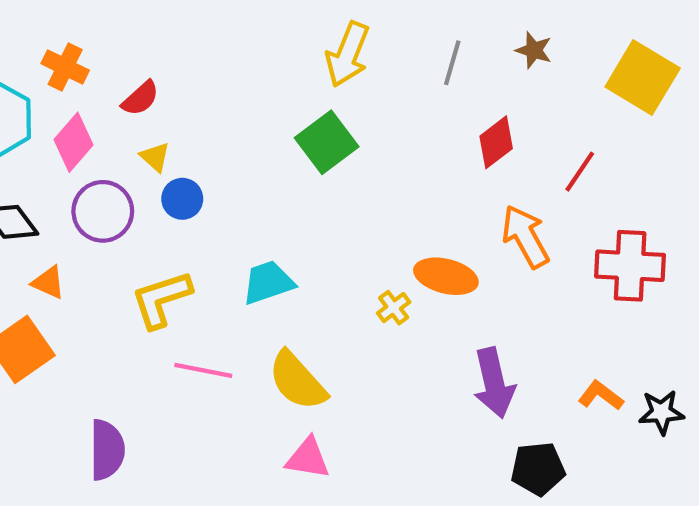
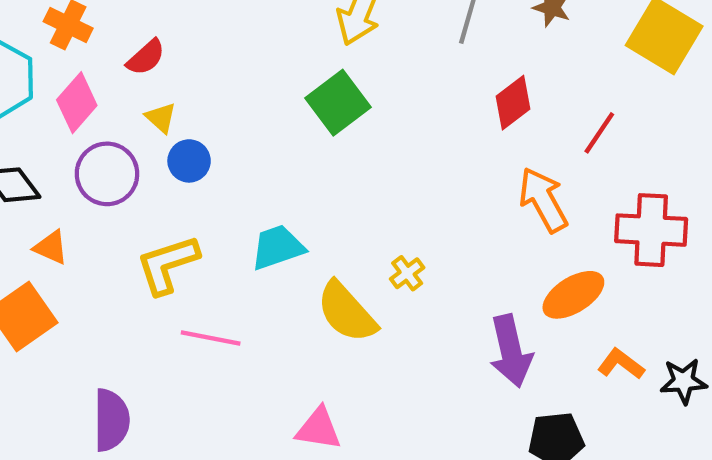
orange ellipse: (446, 276) -> (573, 295), moved, turned -46
yellow semicircle: (297, 381) -> (347, 312), moved

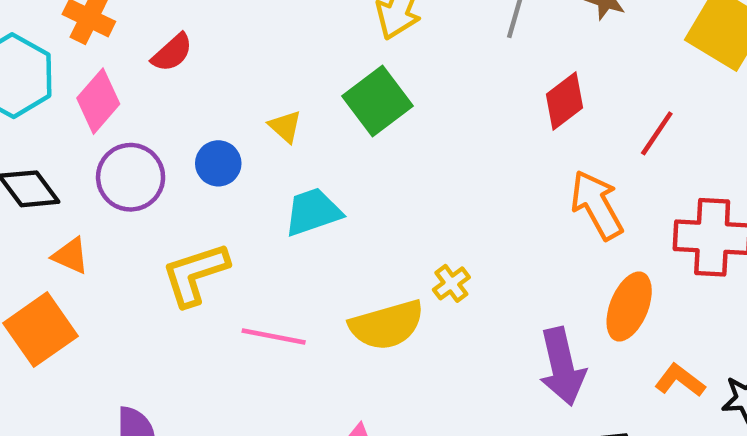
yellow triangle: (161, 118) -> (285, 126), moved
cyan trapezoid: (278, 247) -> (313, 212), moved
orange ellipse: (573, 295) -> (629, 307), turned -36
yellow semicircle: (347, 312) -> (387, 325), turned -64
pink line: (211, 338) -> (274, 337), moved

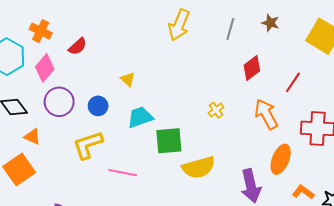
green square: (378, 101) -> (169, 141), moved, turned 32
blue circle: (218, 163) -> (98, 106), moved
yellow cross: (451, 283) -> (216, 110), moved
yellow semicircle: (387, 325) -> (199, 167), moved

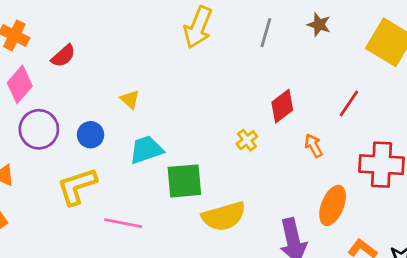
red diamond: (252, 68) -> (282, 106), moved
orange arrow: (266, 114) -> (314, 146), size x0.6

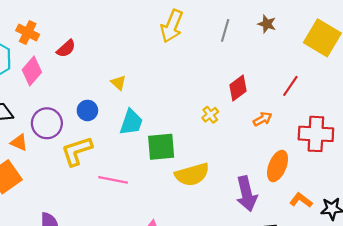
purple circle: (39, 129) -> (47, 123), moved
orange arrow: (314, 146) -> (263, 119), turned 90
cyan trapezoid: (146, 150) -> (131, 122), turned 128

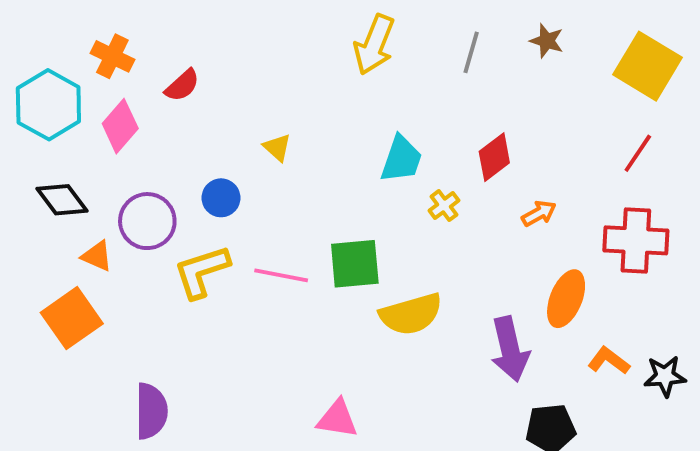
red line: (290, 86) -> (638, 153), moved
cyan trapezoid: (131, 122) -> (401, 159), moved
pink line: (113, 180) -> (281, 275), moved

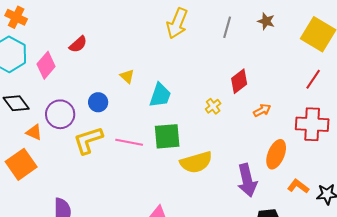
orange cross: (112, 56) -> (16, 17), moved
cyan trapezoid: (401, 159) -> (160, 95), moved

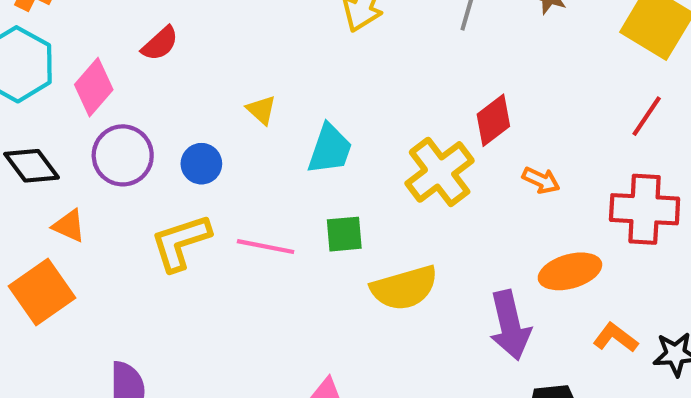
yellow cross: (213, 106) -> (440, 172), size x2.0
orange arrow: (262, 110) -> (541, 180), turned 54
purple circle: (60, 114) -> (123, 155), moved
green square: (167, 136) -> (344, 234), size x0.7
orange ellipse: (276, 154) -> (570, 271), turned 52

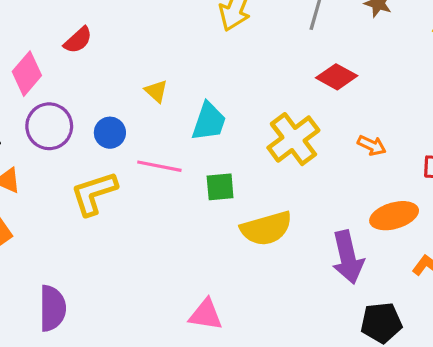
red diamond: (493, 120) -> (337, 77), moved, turned 66
pink line: (266, 247) -> (159, 166), moved

